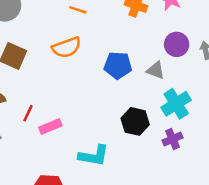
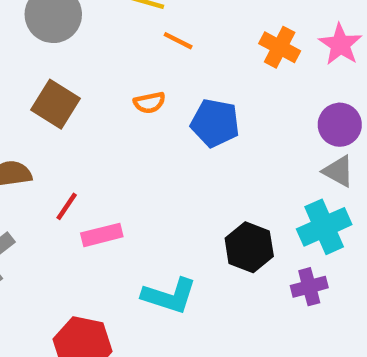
orange semicircle: (67, 47) -> (149, 103), size x0.6
blue pentagon: (118, 65) -> (215, 123), moved
gray triangle: (156, 70) -> (338, 171), moved

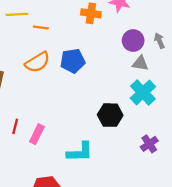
orange semicircle: (149, 103) -> (38, 62), size x1.6
pink rectangle: (102, 235) -> (37, 134), turned -30
purple cross: (309, 287) -> (149, 144), moved

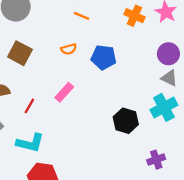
orange semicircle: (38, 62) -> (69, 49), size x0.6
pink rectangle: (37, 134) -> (64, 92), moved
cyan L-shape: (80, 152) -> (30, 143), moved

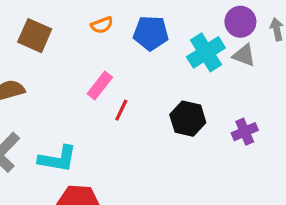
red line: (29, 106) -> (121, 110), moved
cyan cross: (164, 107) -> (206, 52), moved
purple cross: (156, 160) -> (245, 132), moved

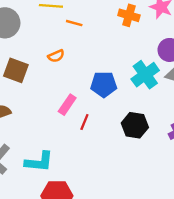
orange semicircle: (102, 25) -> (56, 56), moved
blue pentagon: (151, 33) -> (104, 84), moved

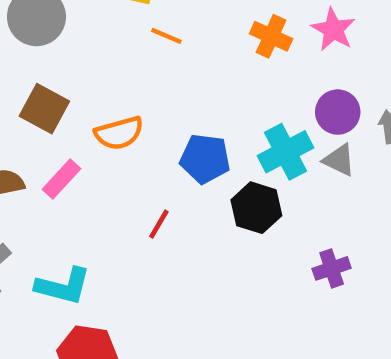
orange semicircle: (56, 56) -> (119, 133), moved, size x1.5
pink rectangle: (67, 105) -> (62, 179), moved
black hexagon: (135, 125) -> (256, 208), moved

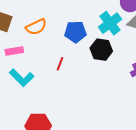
pink rectangle: (62, 179) -> (14, 51), turned 48
cyan L-shape: (63, 286) -> (22, 78), moved, turned 40

